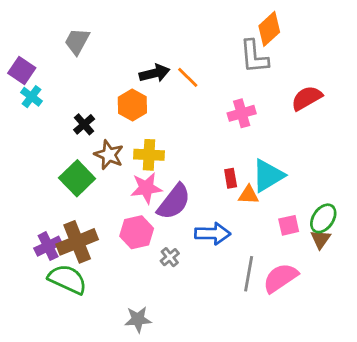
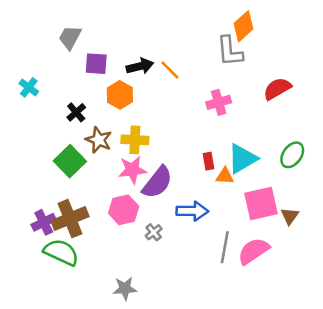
purple square: (22, 70) -> (96, 64), moved, turned -30
green ellipse: (323, 218) -> (292, 155), moved
pink square: (289, 225) -> (261, 204), size x1.8

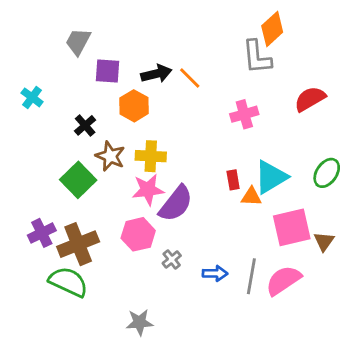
blue arrow: (192, 211) -> (215, 273), moved, size x0.7
purple cross: (44, 222) -> (42, 233), moved

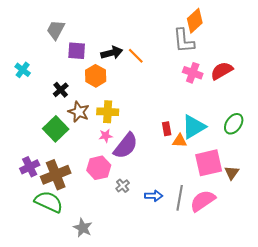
pink cross: (244, 114) -> (193, 73), moved, turned 36
pink star: (148, 190) -> (106, 136), size x0.6
gray star: (140, 322) -> (83, 228), moved, turned 30

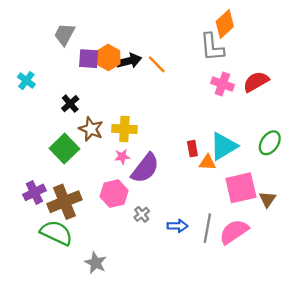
orange hexagon: (96, 76) -> (108, 57), moved

